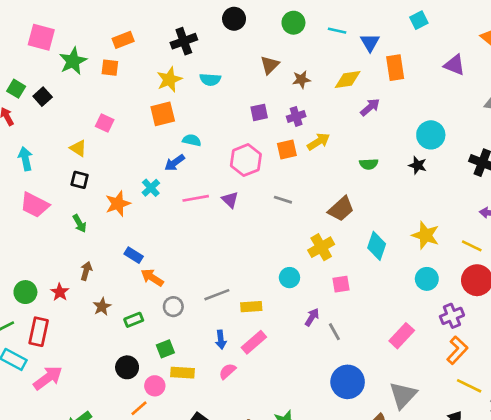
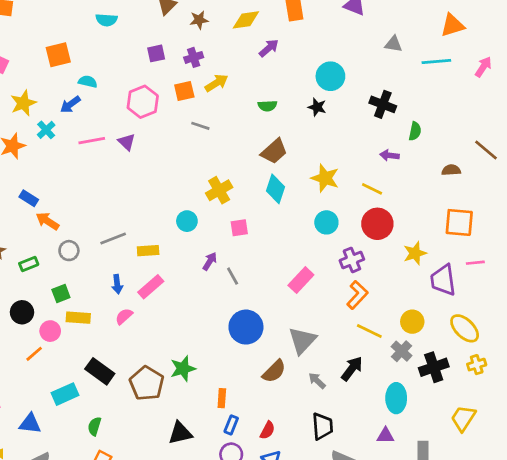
yellow star: (169, 79) -> (23, 103), moved
gray line: (283, 200) -> (200, 126), moved
brown trapezoid: (341, 209) -> (274, 151), moved

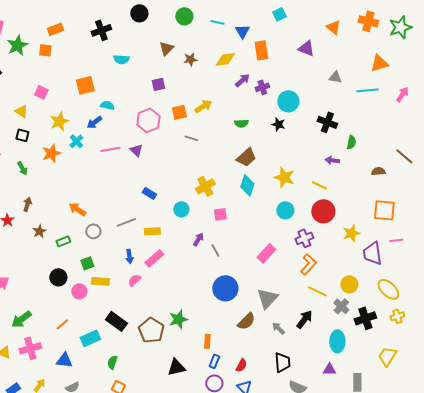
purple cross: (194, 57) -> (262, 87), moved
blue rectangle: (29, 198) -> (149, 193), moved
orange line: (34, 354) -> (62, 324), moved

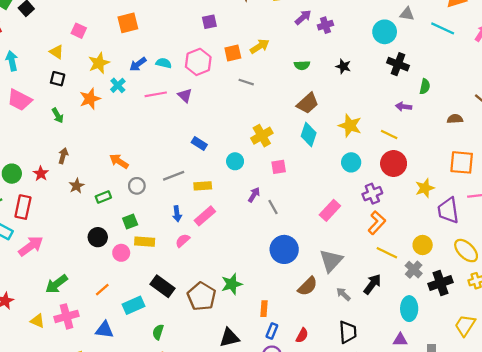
cyan line: (367, 90) -> (443, 28), turned 30
cyan circle: (288, 101) -> (385, 32), moved
cyan semicircle: (107, 105) -> (164, 63), moved

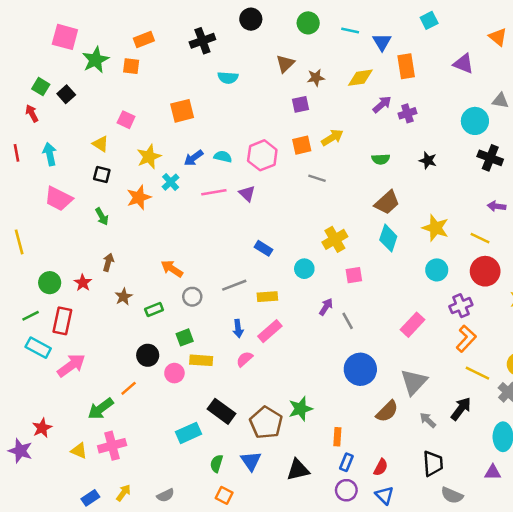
purple square: (209, 22) -> (300, 104), moved
orange line: (102, 290) -> (129, 388), moved
blue triangle: (104, 330) -> (251, 461), moved, turned 48

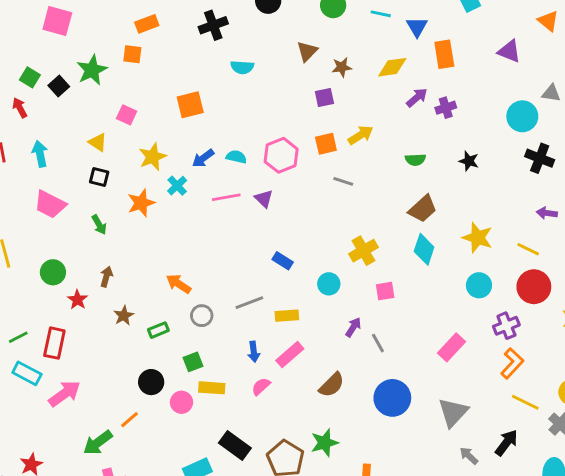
green star: (95, 60) -> (92, 70), moved
green circle: (50, 283) -> (53, 272), moved
brown semicircle: (387, 411) -> (332, 385), moved

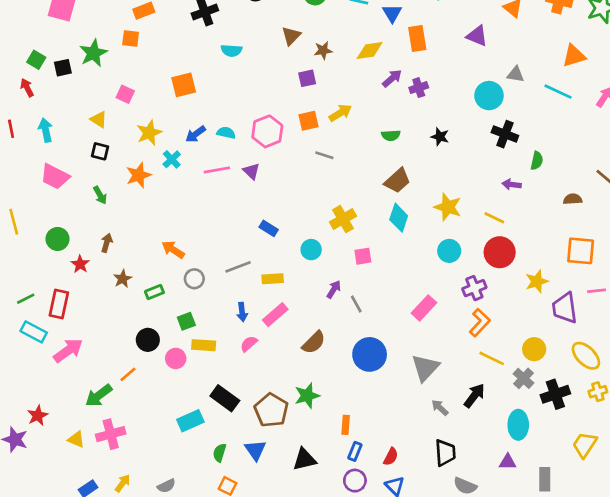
black square: (59, 86) -> (63, 68), turned 30

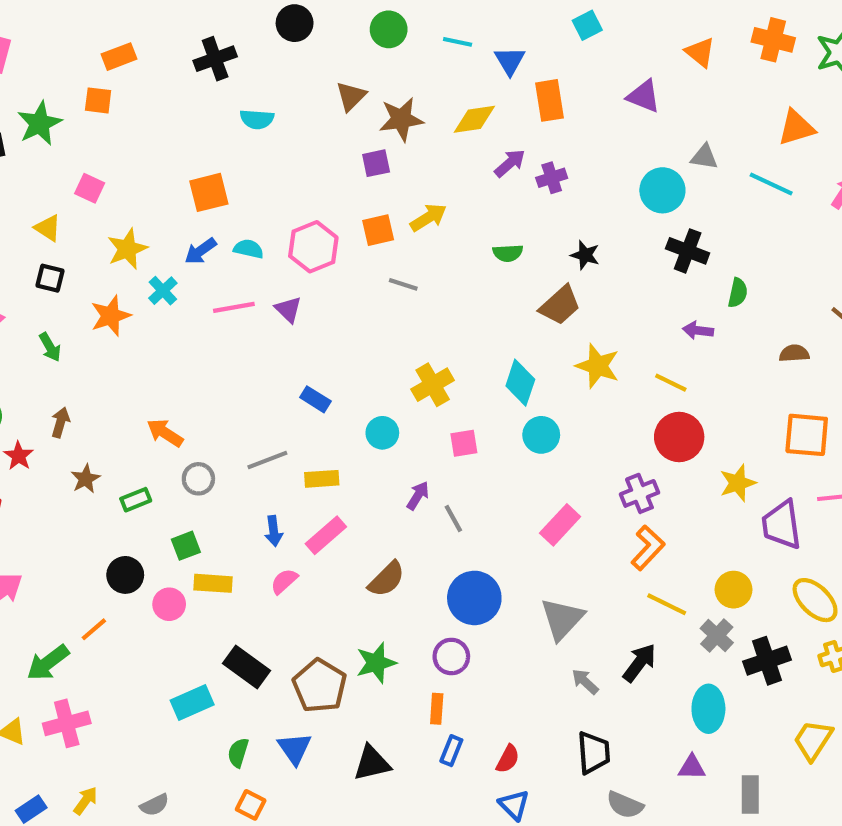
brown star: (323, 50) -> (401, 119), size x1.5
orange square: (184, 85) -> (209, 192), moved
brown trapezoid: (397, 181) -> (560, 305), moved
cyan circle: (449, 251) -> (541, 435), moved
purple circle: (355, 481) -> (451, 656), moved

